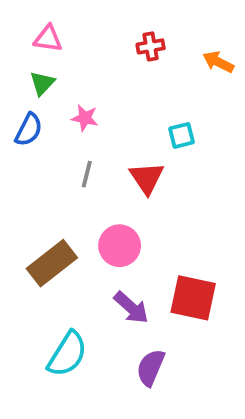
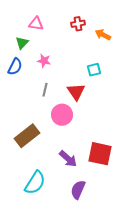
pink triangle: (48, 39) -> (36, 24), moved
orange arrow: (218, 62) -> (103, 35), moved
pink circle: (120, 246) -> (62, 115), moved

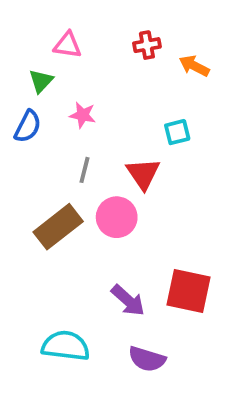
brown rectangle: (27, 136) -> (58, 227), moved
cyan semicircle: (35, 183) -> (66, 346), turned -115
purple semicircle: (78, 190) -> (147, 359), turned -96

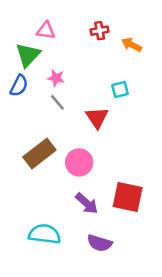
green triangle: (41, 81) -> (28, 55), size x1.5
gray line: (85, 170) -> (57, 102), moved, turned -54
pink circle: (117, 217) -> (79, 162), moved

